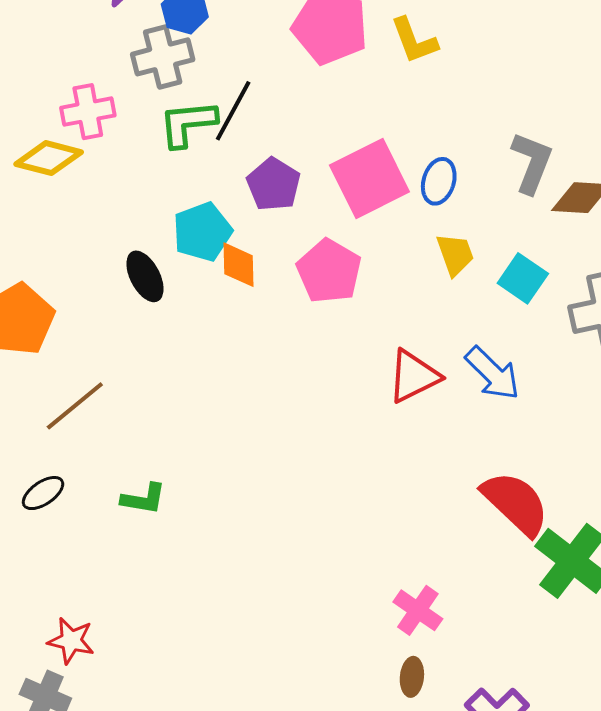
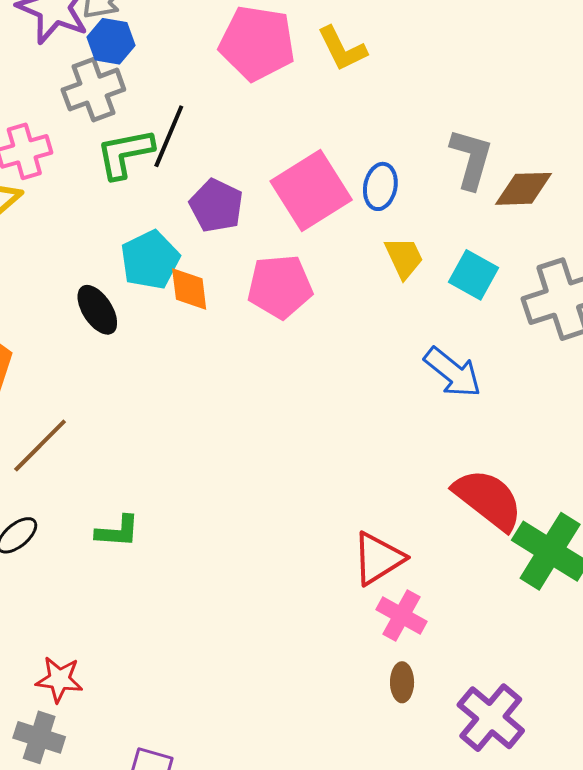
pink pentagon: (329, 271) -> (280, 287), turned -30
red triangle: (414, 376) -> (378, 558), moved

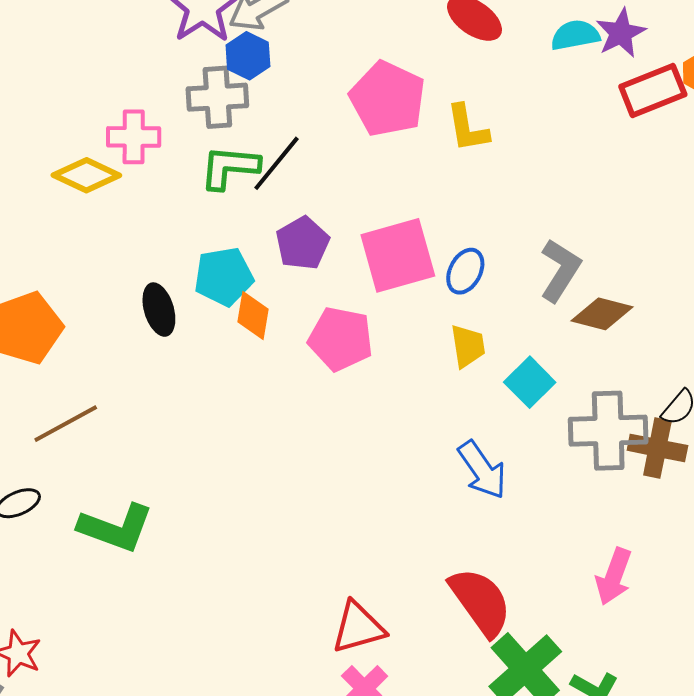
green L-shape: (118, 531) -> (116, 528), size x1.6

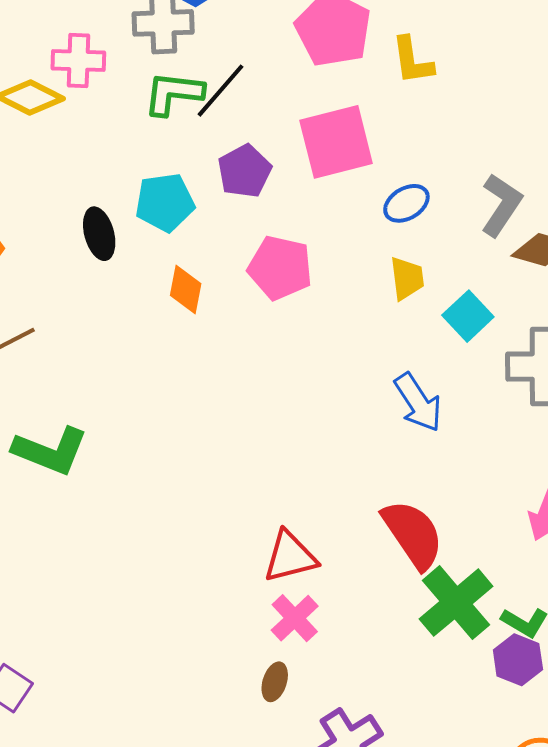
pink square: (398, 255) -> (336, 142), moved
blue ellipse: (465, 271) -> (406, 203), turned 30
orange diamond: (253, 316) -> (186, 290), moved

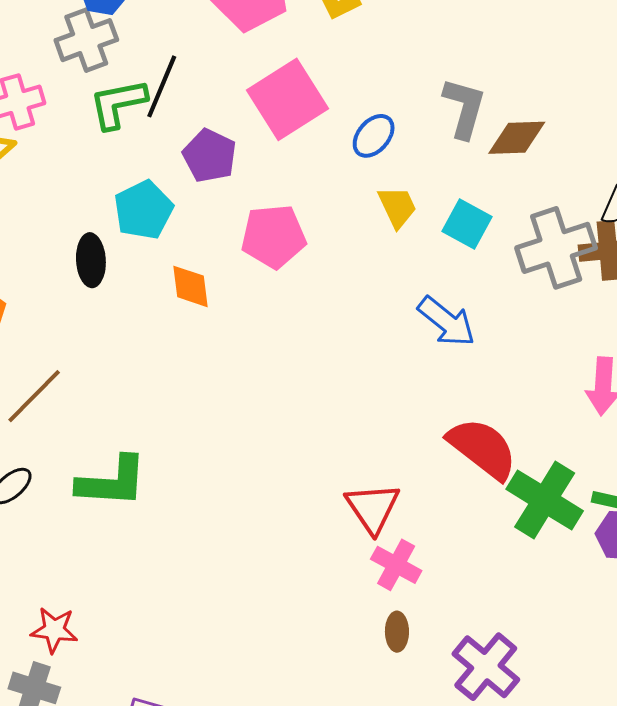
black ellipse: (99, 234) -> (91, 260), turned 30
red triangle: (290, 557) -> (373, 508), turned -32

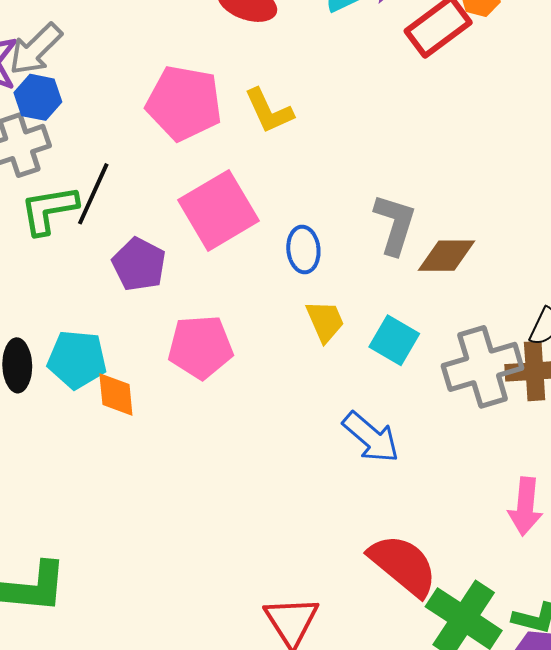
blue ellipse: (374, 136) -> (303, 250), turned -48
cyan pentagon: (143, 210) -> (77, 359), moved, turned 30

